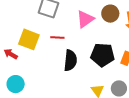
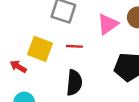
black semicircle: (70, 60) -> (74, 83), moved

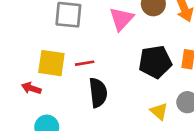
red line: (74, 46) -> (85, 63), moved

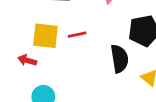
black semicircle: (98, 93) -> (120, 59), moved

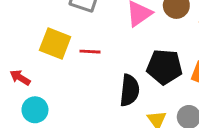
red arrow: (27, 60) -> (20, 78), moved

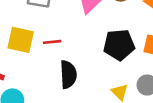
black semicircle: (130, 90) -> (68, 74), moved

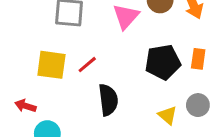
red line: (52, 42) -> (87, 65), turned -30

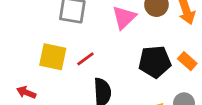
orange rectangle: (198, 59) -> (187, 61), turned -60

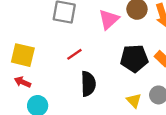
yellow square: (53, 57) -> (23, 55), moved

